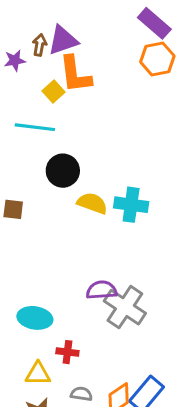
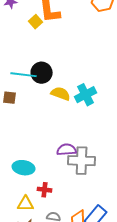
cyan line: (35, 127) -> (24, 75), moved
cyan cross: (131, 205) -> (86, 95), turned -35
gray cross: (125, 307) -> (82, 161), turned -32

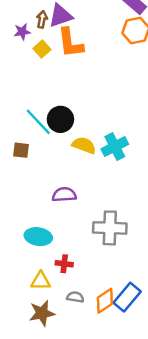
yellow square: (36, 22) -> (42, 49), moved
cyan line: (24, 75) -> (38, 122), turned 40
purple semicircle: (67, 150) -> (64, 195), moved

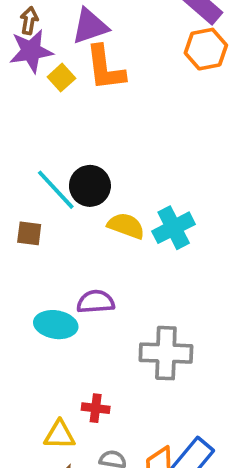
brown arrow: (42, 19) -> (29, 21), moved
purple star: (22, 32) -> (31, 51), size x1.6
cyan ellipse: (38, 237) -> (56, 325), moved

